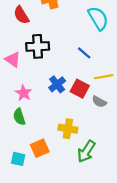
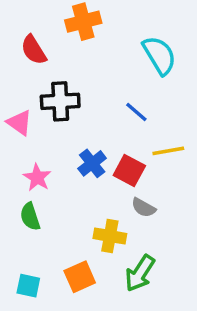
gray semicircle: (99, 102) -> (143, 208), moved
orange square: (40, 148) -> (80, 277), moved

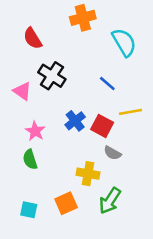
orange cross: (83, 22) -> (83, 18), moved
black cross: (60, 101) -> (52, 76), turned 36

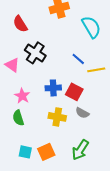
yellow line: (130, 112) -> (96, 70), moved
blue cross: (75, 121) -> (53, 88), turned 35
yellow cross: (88, 174) -> (57, 117), moved
cyan square: (29, 210) -> (25, 152), moved

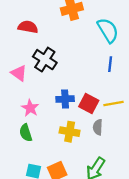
red semicircle: (20, 24) -> (28, 27), turned 132
blue line: (78, 59) -> (110, 64), moved, turned 56
yellow line: (96, 70) -> (114, 103), moved
gray semicircle: (82, 113) -> (98, 127), turned 64

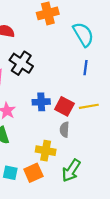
gray semicircle: (98, 127) -> (64, 130), moved
yellow cross: (70, 132) -> (46, 151), moved

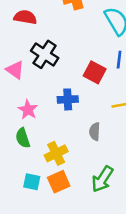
red square: (64, 106) -> (95, 72), moved
yellow cross: (46, 151) -> (56, 153), moved, turned -36

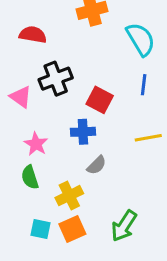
black cross: (45, 54) -> (56, 79), turned 36
red square: (95, 72) -> (100, 100), moved
gray semicircle: (95, 132) -> (97, 165), moved, turned -138

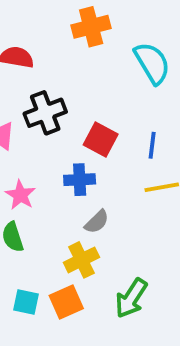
blue line: (144, 85) -> (152, 145), moved
yellow cross: (69, 196) -> (81, 260), moved

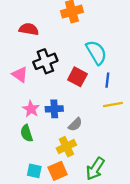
cyan semicircle: (152, 63) -> (96, 52), moved
blue cross: (80, 180) -> (54, 109), moved

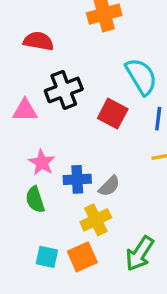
pink triangle: (20, 75) -> (25, 110), turned -35
blue cross: (54, 109) -> (77, 179), moved

